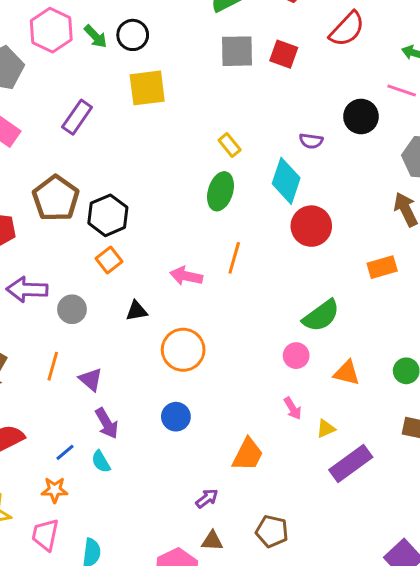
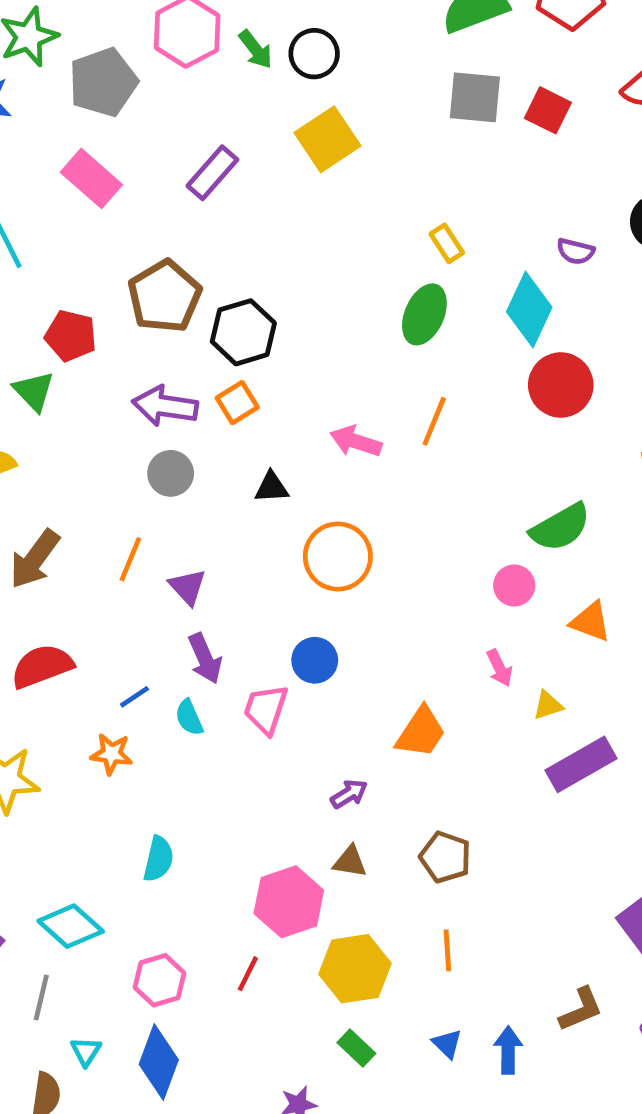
yellow square: (147, 88) -> (328, 139), turned -33
purple arrow: (27, 290) -> (165, 406), moved
pink trapezoid: (45, 535) -> (266, 709), moved

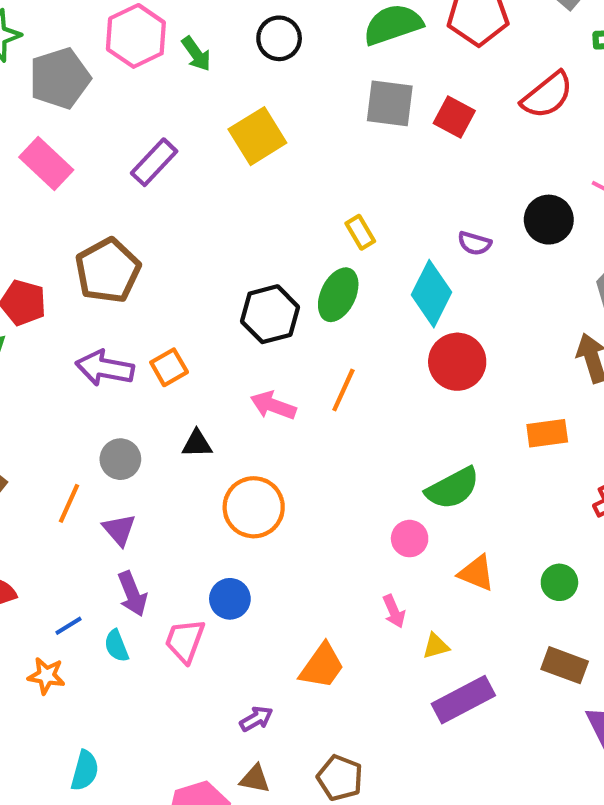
black circle: (314, 54) -> (279, 38), moved
black hexagon: (243, 332) -> (270, 314), moved
gray circle: (171, 473) -> (120, 459), moved

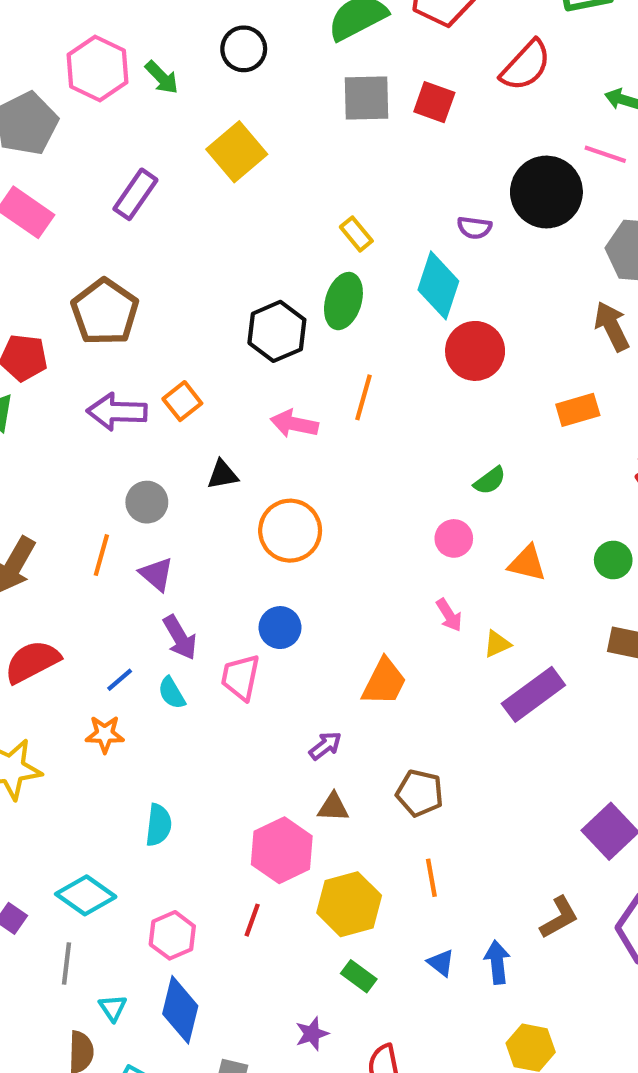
black circle: (549, 220) -> (546, 192), size x1.4
green semicircle: (453, 488) -> (490, 481), size x0.6

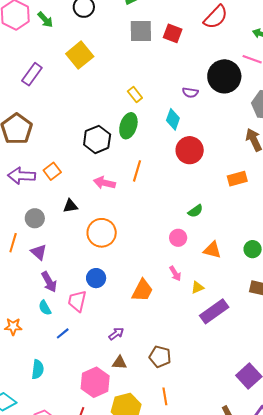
cyan diamond: (438, 285) -> (173, 119), size x0.7
blue line: (120, 680) -> (63, 333), moved
orange trapezoid: (384, 682) -> (142, 290), moved

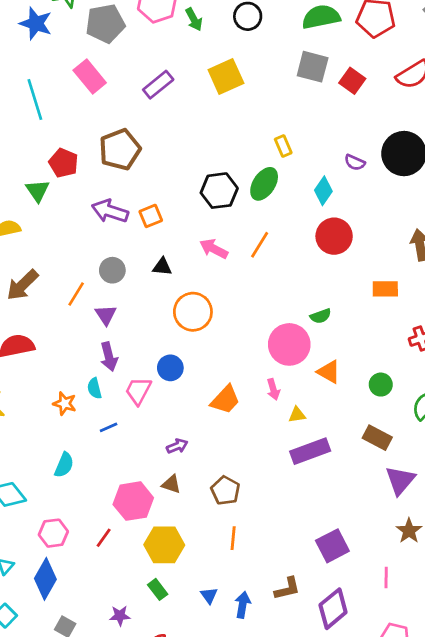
pink circle: (178, 238) -> (289, 344), size x1.8
orange star: (13, 327) -> (65, 404), moved
orange line: (165, 396) -> (233, 538), moved

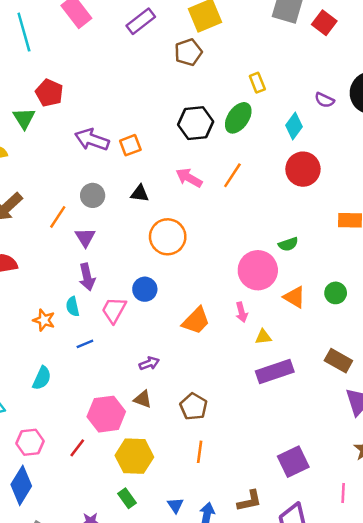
brown pentagon: (120, 150) -> (188, 52), moved, size x0.7
green circle: (381, 385) -> (336, 293), moved

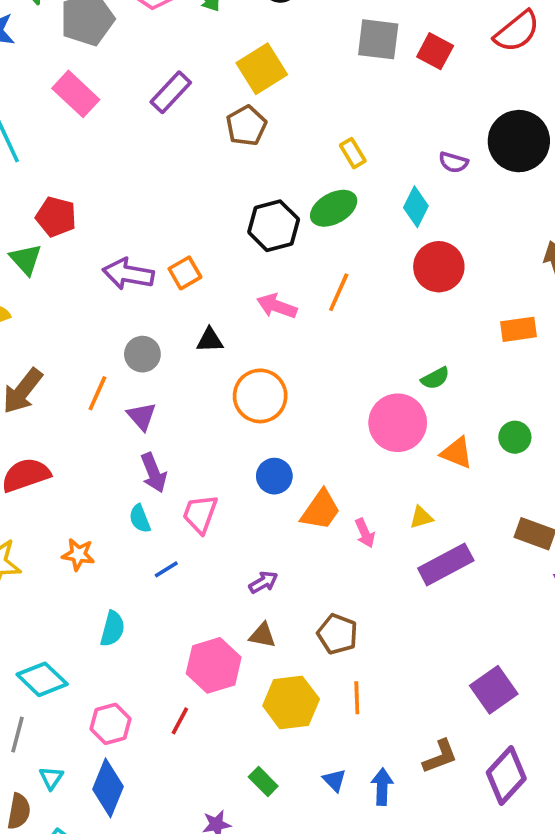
green ellipse: (238, 118) -> (334, 208), turned 36
blue circle: (145, 289) -> (274, 476), moved
pink arrow: (242, 312) -> (365, 533), moved
orange star: (44, 320) -> (78, 554), moved
yellow hexagon: (134, 456) -> (291, 702), moved

